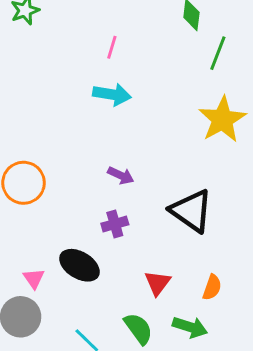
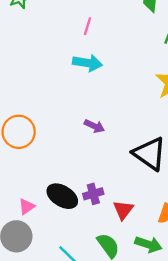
purple cross: (115, 224) -> (93, 194), moved
pink triangle: (34, 278) -> (27, 206), turned 30

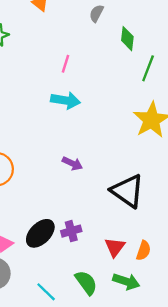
black ellipse: (62, 196) -> (40, 233), turned -76
red triangle: (123, 210) -> (115, 247), moved

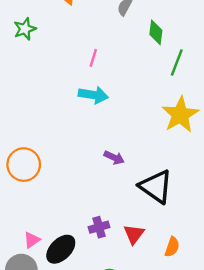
purple arrow: (72, 163) -> (114, 158), moved
black ellipse: (40, 233) -> (61, 249), moved
red triangle: (115, 247) -> (134, 234), moved

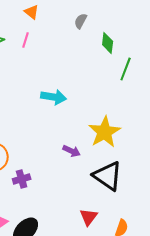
pink line: (93, 58) -> (26, 40), moved
yellow star: (180, 115) -> (105, 132), moved
purple cross: (99, 227) -> (22, 179), moved

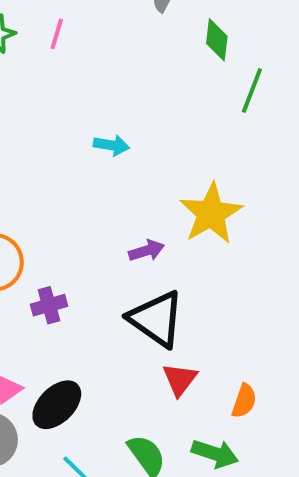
cyan arrow: (54, 97) -> (111, 145), size x0.7
purple arrow: (72, 151) -> (147, 251), turned -42
black triangle: (108, 176) -> (156, 319), moved

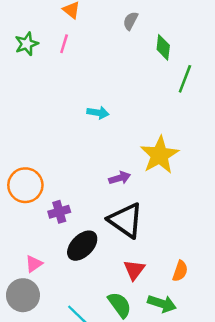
red triangle: (180, 379) -> (134, 270), moved
black ellipse: (57, 405) -> (82, 246), moved

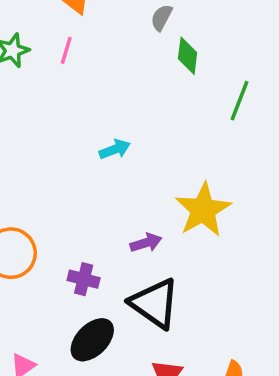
green diamond: (163, 47) -> (188, 56), moved
cyan arrow: (98, 113) -> (115, 149), turned -30
purple cross: (59, 212) -> (84, 279), moved, turned 30

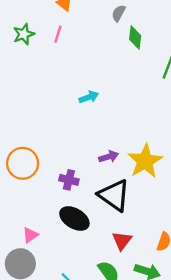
yellow star: (203, 210) -> (145, 161), moved
black ellipse: (92, 340) -> (74, 218), turned 76

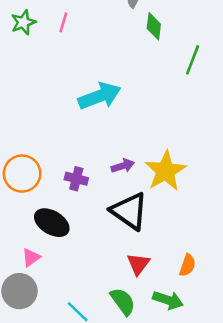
cyan arrow: (89, 97) -> (100, 96), size x1.8
purple cross: (69, 180) -> (76, 179), moved
black ellipse: (74, 218) -> (52, 223), moved

